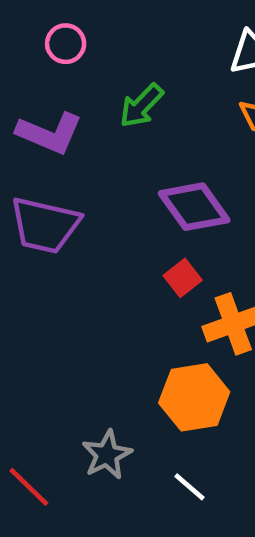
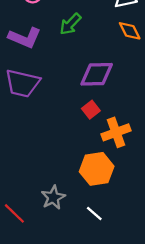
purple diamond: (194, 207) -> (97, 74), turned -56

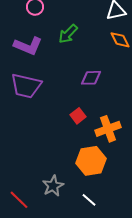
purple diamond: (97, 74) -> (91, 78), size x0.7
red square: (91, 110) -> (78, 116), moved

